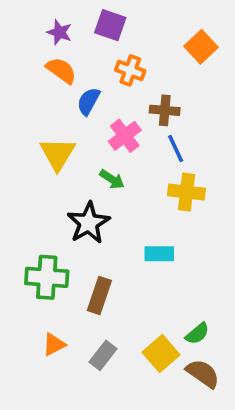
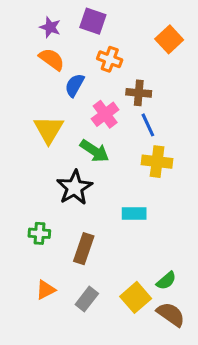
green arrow: (112, 179) -> (94, 151), size x1.4
green cross: (47, 277) -> (39, 233), size x0.6

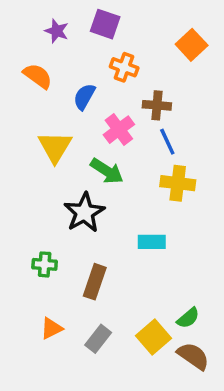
orange semicircle: (52, 59) -> (38, 76), moved

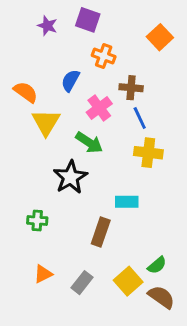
orange semicircle: (38, 76) -> (26, 92), moved
brown rectangle: (95, 282) -> (101, 232), moved

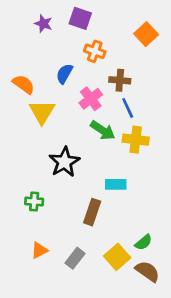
green arrow: (89, 143) -> (103, 130), moved

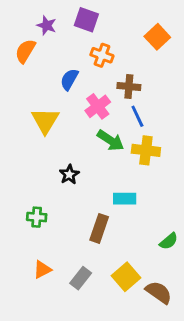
orange semicircle: (24, 84) -> (25, 51), moved, turned -95
black star: (64, 162) -> (69, 174), size x0.6
green semicircle: (143, 242) -> (169, 241), moved

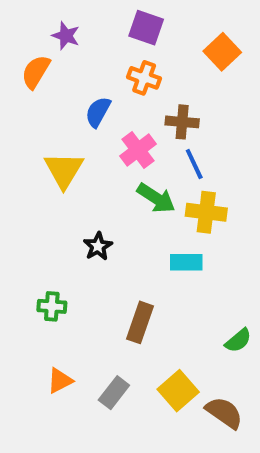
purple square: (86, 20) -> (146, 28), moved
cyan rectangle: (125, 199) -> (186, 262), moved

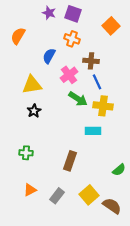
purple star: (66, 36) -> (49, 13), moved
yellow triangle: (64, 170) -> (32, 85), turned 50
black star: (98, 246) -> (34, 111), moved

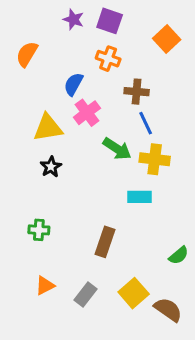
pink cross: (69, 75) -> (87, 113), moved

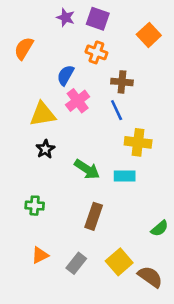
blue line: (146, 123) -> (117, 110), moved
green arrow: (117, 149) -> (87, 169), moved

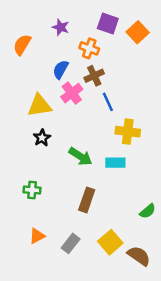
purple star: (66, 17) -> (61, 27), moved
purple square: (98, 19) -> (108, 24), moved
brown cross: (122, 82) -> (94, 76), moved, turned -30

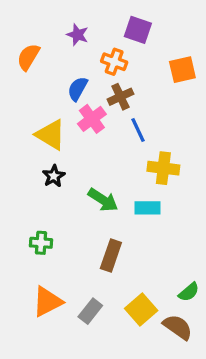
orange square: (138, 32) -> (182, 70), moved, turned 30
yellow triangle: (40, 106) -> (51, 135), turned 40
green semicircle: (148, 211) -> (189, 292), moved
orange triangle: (37, 236) -> (47, 302), size x1.5

